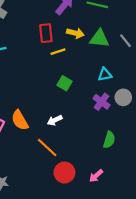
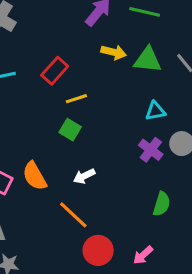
red rectangle: (46, 33) -> (55, 71), moved, turned 48
yellow line: (58, 52) -> (76, 99), moved
green square: (64, 83) -> (70, 130), moved

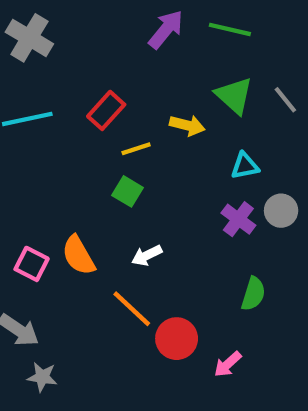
yellow arrow: (114, 52) -> (187, 125), moved
green triangle: (148, 60) -> (234, 95), turned 36
red circle: (98, 250) -> (177, 339), moved

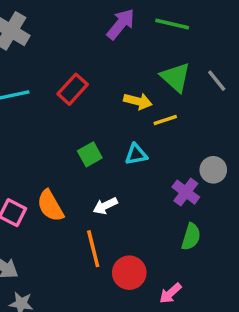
yellow line: (136, 149) -> (165, 120), moved
cyan triangle: (245, 166) -> (136, 154), moved
green square: (128, 191) -> (90, 154), turned 30
purple cross: (238, 219) -> (186, 192), moved
orange line: (132, 309) -> (93, 249), turned 33

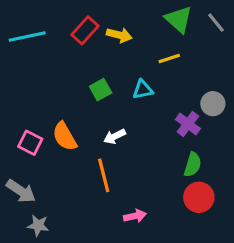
yellow arrow: (138, 101) -> (119, 35), moved
red circle: (129, 273) -> (199, 197), moved
pink arrow: (170, 293) -> (135, 216), moved, turned -150

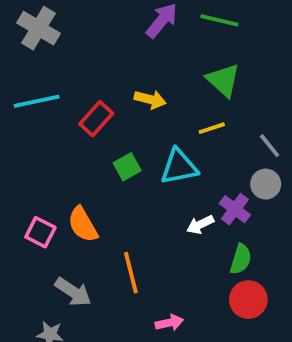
gray line: (216, 23) -> (270, 146), moved
red rectangle: (85, 30) -> (96, 119), moved
cyan triangle: (143, 90) -> (179, 167), size x1.5
white arrow: (115, 136) -> (200, 225), moved
gray arrow: (21, 191) -> (73, 292), moved

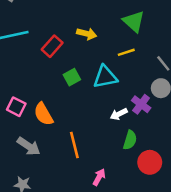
pink square: (40, 232) -> (16, 107), moved
green semicircle: (241, 259) -> (130, 140), moved
gray arrow: (73, 292) -> (29, 146), moved
pink arrow: (169, 323) -> (99, 177), turned -49

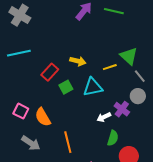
green triangle: (134, 21) -> (129, 56), moved
yellow arrow: (87, 34) -> (78, 61), moved
red rectangle: (52, 46) -> (50, 72), moved

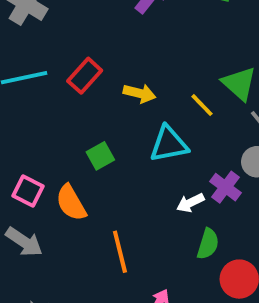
yellow line: (110, 67) -> (202, 105), turned 64
red rectangle: (50, 72) -> (85, 76), moved
green square: (66, 87) -> (100, 156), moved
gray arrow: (31, 143) -> (24, 242), moved

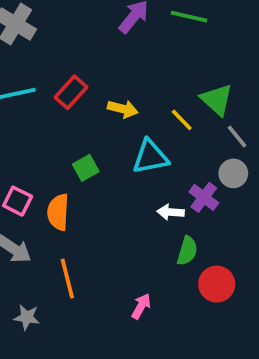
orange semicircle: (71, 203) -> (58, 212), turned 33
white arrow: (190, 203) -> (171, 212), turned 30
orange line: (120, 252) -> (67, 279), moved

